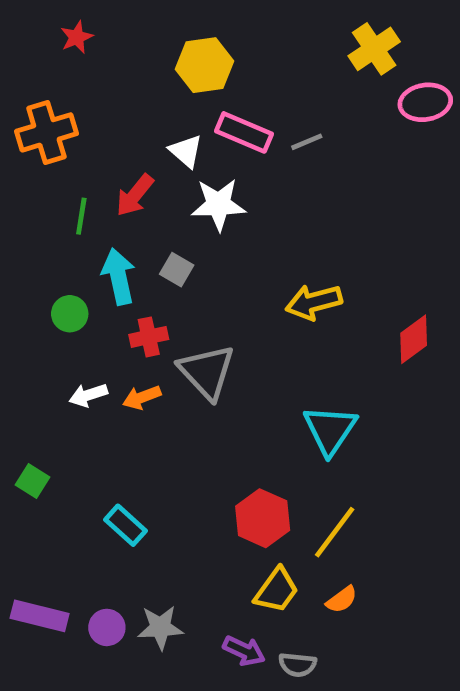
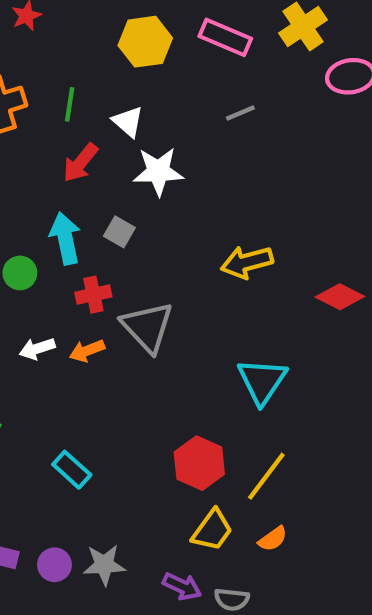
pink rectangle: (244, 132) -> (225, 37), moved
green line: (81, 216) -> (70, 104), moved
red diamond: (414, 339) -> (340, 297), turned 63

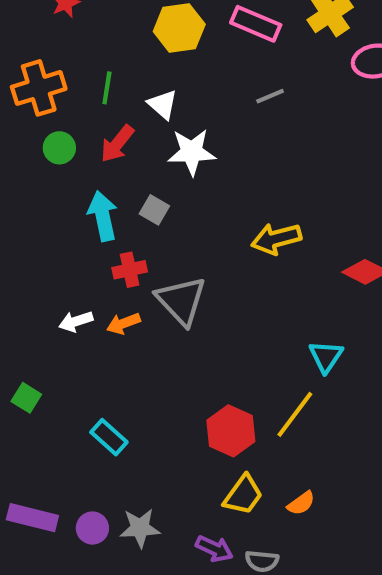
green circle: (20, 273) -> (59, 148), moved
cyan triangle: (262, 381) -> (326, 357), moved, size x0.7
yellow line: (266, 476) -> (295, 414), moved

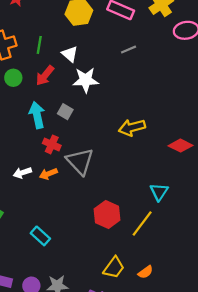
red cross: (130, 270) -> (52, 144), turned 36
red hexagon: (231, 431) -> (107, 214), moved

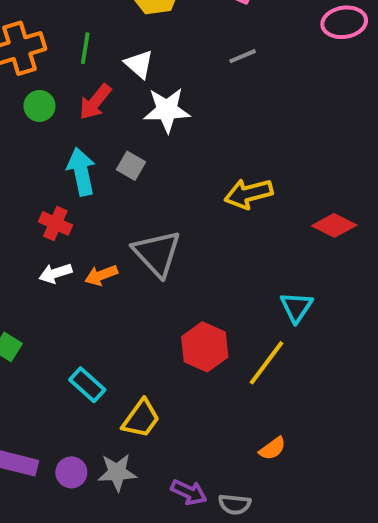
red cross: (52, 144) -> (55, 223), moved
yellow trapezoid: (114, 268) -> (141, 419), moved

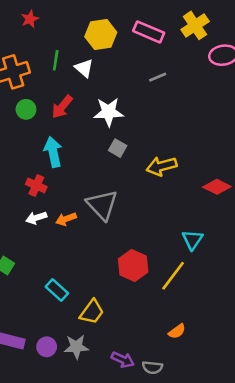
green line: (85, 48) -> (56, 60), moved
white triangle: (139, 64) -> (84, 68), moved
gray square: (131, 166) -> (118, 148), moved

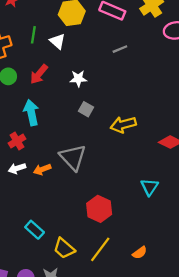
white star: (109, 112) -> (78, 79), size x0.7
red cross: (36, 185) -> (17, 141), turned 35
yellow line: (173, 276) -> (100, 249), moved
yellow trapezoid: (92, 312) -> (64, 248), turned 95
orange semicircle: (177, 331) -> (140, 253), moved

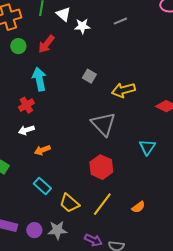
white star: (78, 79) -> (82, 26), moved
gray triangle: (73, 157) -> (103, 124), moved
orange arrow: (42, 169) -> (42, 150), moved

